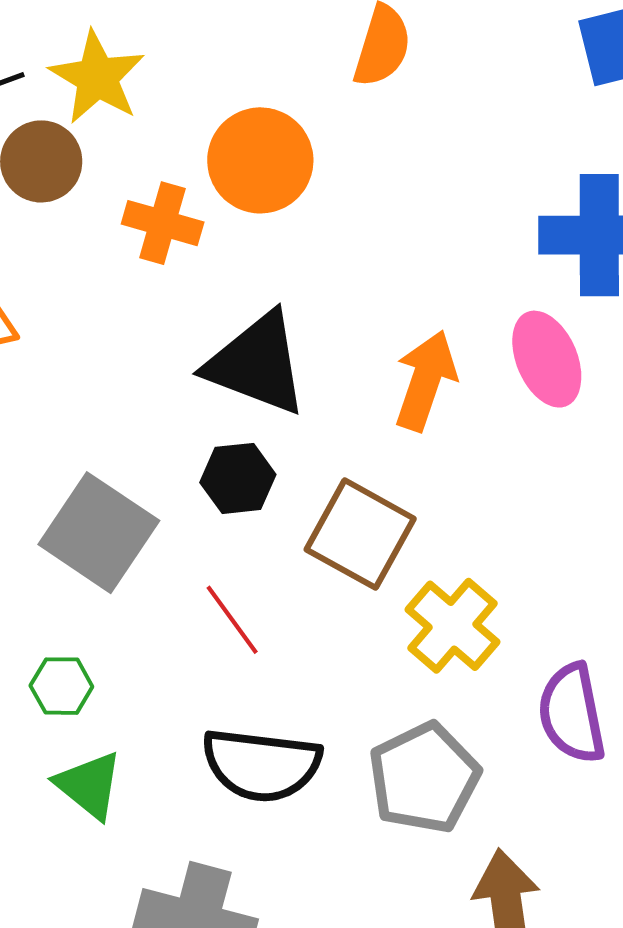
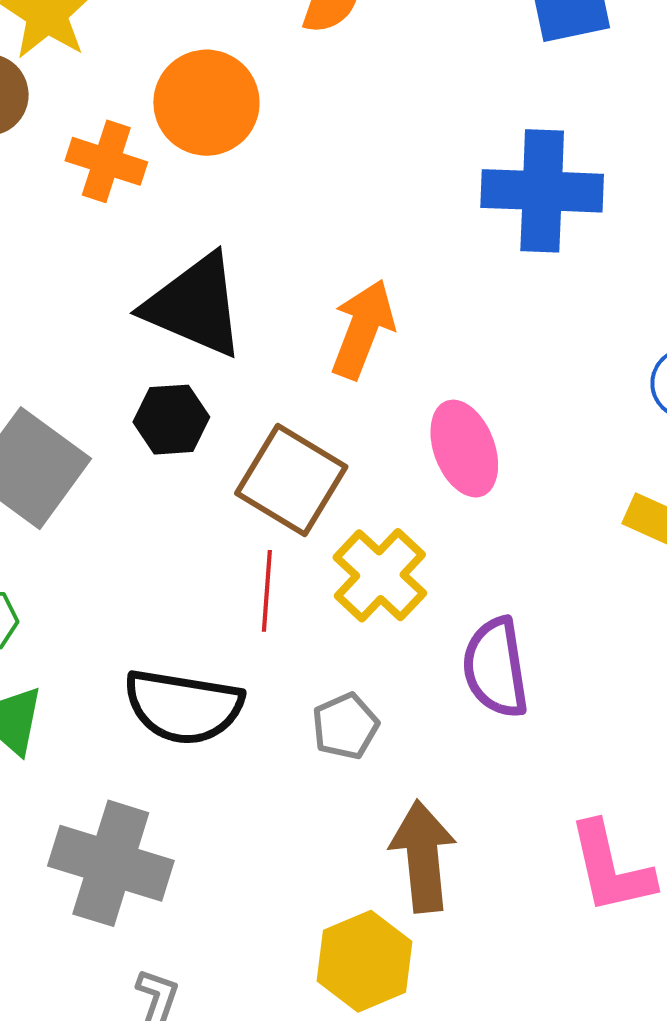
pink ellipse: (547, 359) -> (464, 449), moved
red line: (232, 620) -> (267, 591), moved, turned 38
gray pentagon: (424, 778) -> (345, 726), size x0.6

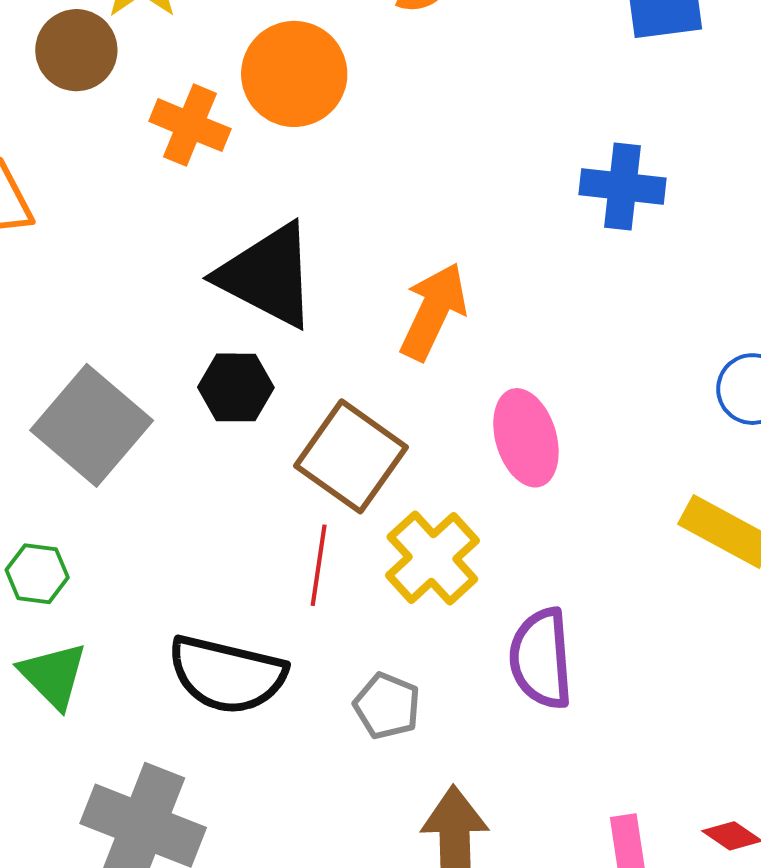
blue cross: (542, 191) -> (623, 186), size x0.7
gray pentagon: (345, 726) -> (387, 706), turned -30

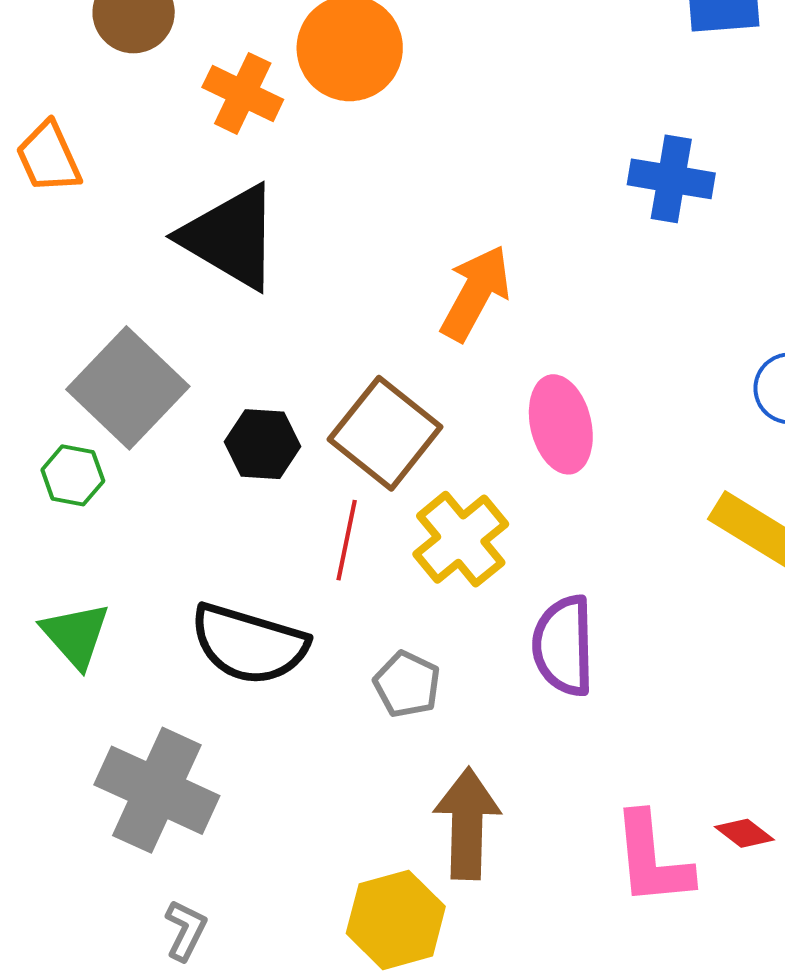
black triangle: (268, 276) -> (231, 237), moved
black hexagon: (236, 387) -> (263, 444), moved
green hexagon: (37, 574) -> (73, 475), moved

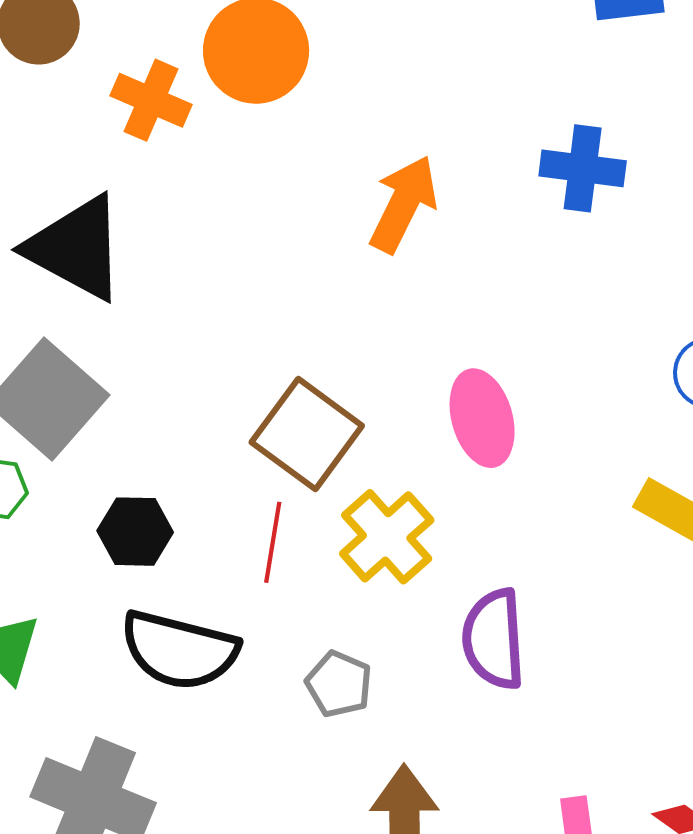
black triangle: (231, 237) -> (76, 248), moved
orange arrow: (475, 293) -> (403, 204), moved
black hexagon: (263, 444) -> (135, 532), moved

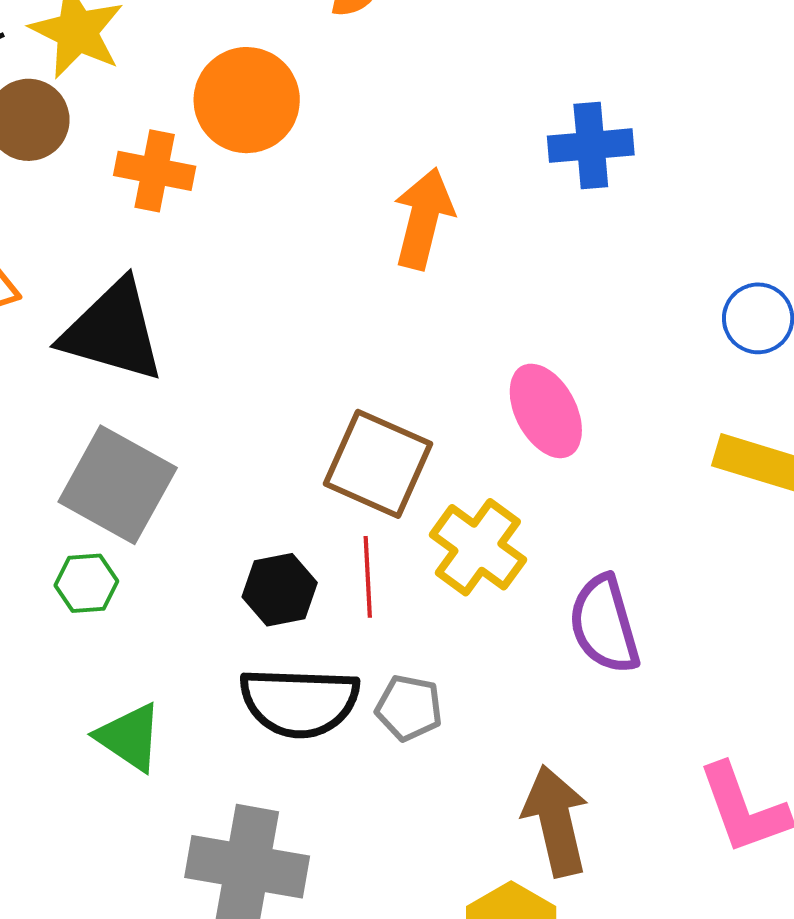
black hexagon: (135, 532) -> (280, 590), moved
gray pentagon: (339, 684) -> (409, 708), moved

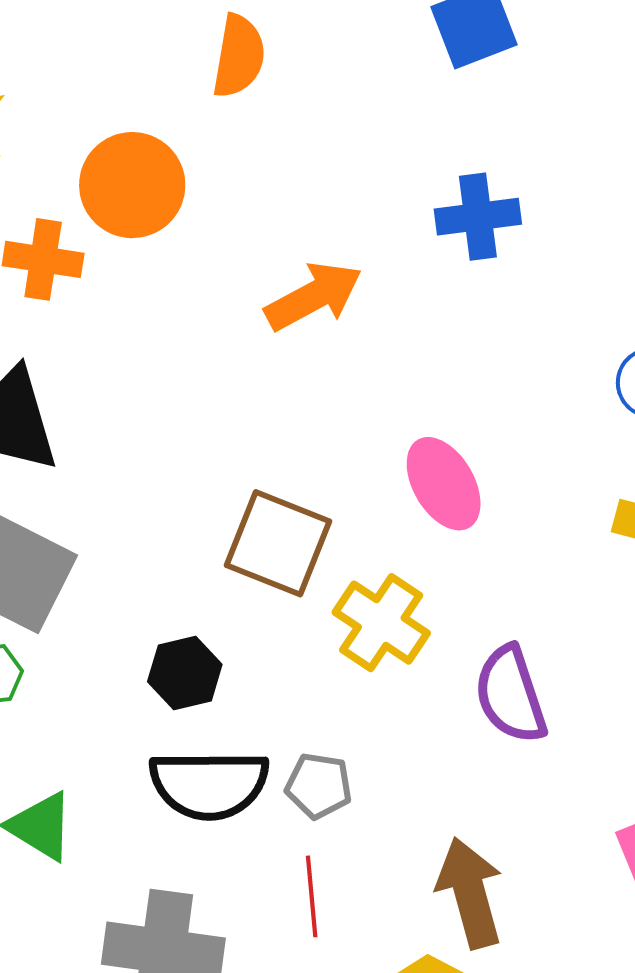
orange arrow: (423, 218) -> (314, 296), turned 50
red line: (368, 577) -> (312, 896), moved

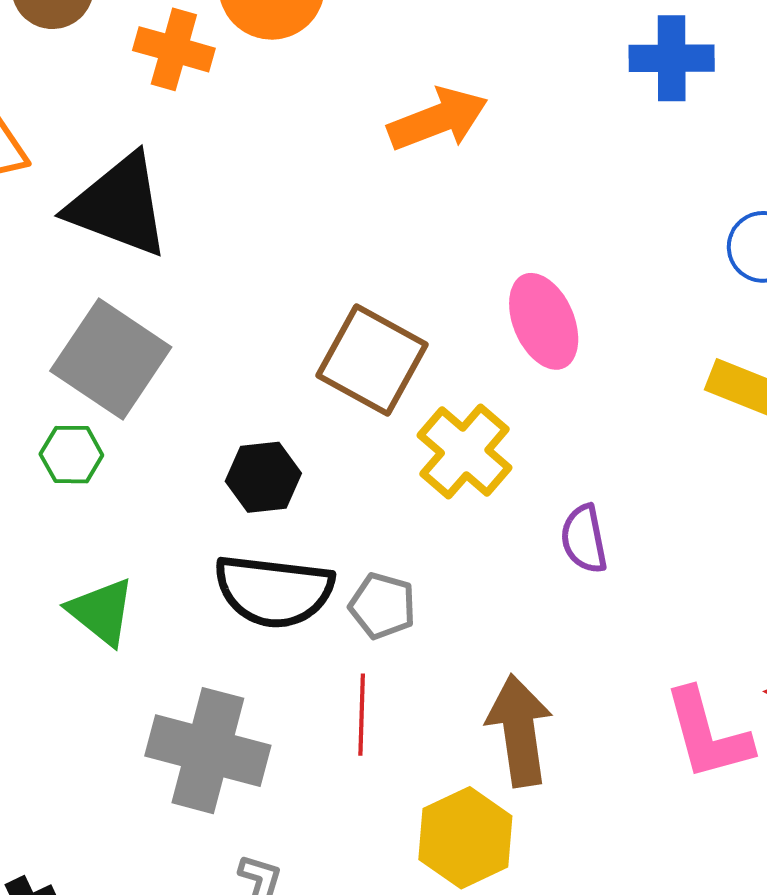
blue cross: (478, 217) -> (672, 58), moved
purple semicircle: (511, 695) -> (584, 539), size x0.7

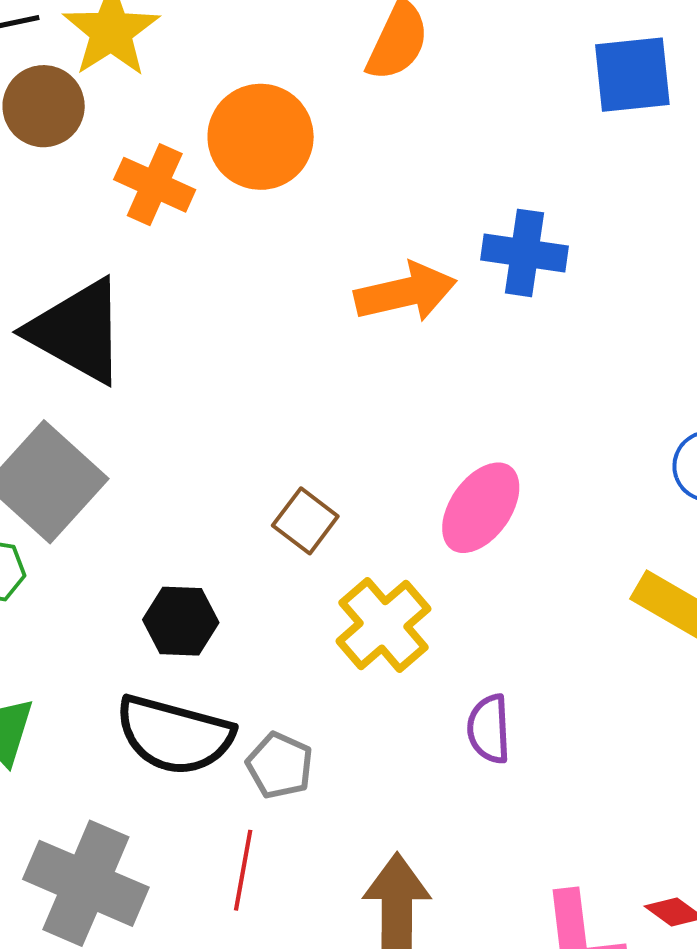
blue cross: (672, 58) -> (525, 253), moved
pink ellipse: (544, 321) -> (481, 508), turned 50
brown square: (372, 360) -> (305, 521), size x0.6

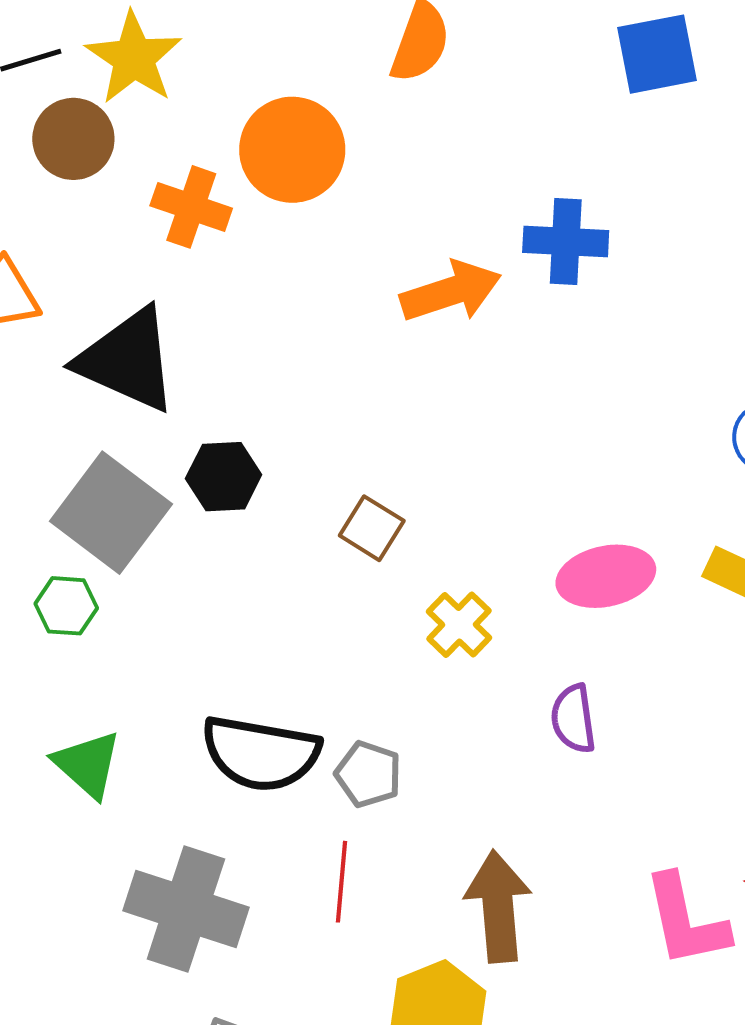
pink ellipse: (481, 508) -> (606, 576), moved, turned 48
black hexagon: (181, 621) -> (224, 477), moved
yellow cross: (384, 625) -> (459, 625), size x0.7

